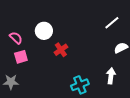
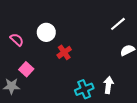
pink square: (21, 57) -> (26, 69), moved, turned -32
white arrow: (111, 76) -> (108, 85), moved

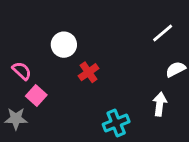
pink semicircle: (17, 40) -> (22, 71), moved
white arrow: (108, 85) -> (160, 104), moved

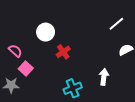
white arrow: (160, 104) -> (104, 77), moved
cyan cross: (116, 123) -> (73, 88), moved

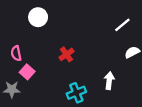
white circle: (46, 32) -> (38, 17), moved
pink semicircle: (15, 51) -> (16, 53), turned -144

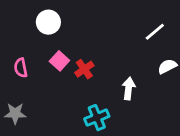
pink square: (27, 72) -> (59, 61), moved
white arrow: (109, 81) -> (129, 88), moved

